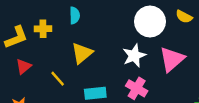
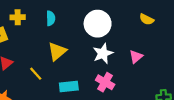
white circle: (150, 22) -> (98, 24), moved
yellow cross: (43, 29) -> (18, 17), moved
pink triangle: (172, 59) -> (136, 57), size x0.6

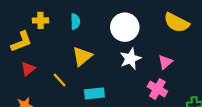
yellow semicircle: (147, 19) -> (177, 23), size x1.6
pink cross: (105, 82) -> (157, 89), moved

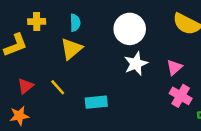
yellow triangle: (82, 56) -> (71, 49), moved
red triangle: (28, 69) -> (25, 86), moved
pink cross: (157, 89) -> (181, 96), moved

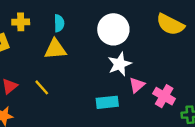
yellow triangle: (71, 49) -> (55, 49), turned 35
pink triangle: (174, 67) -> (137, 85), moved
cyan rectangle: (96, 102) -> (107, 102), moved

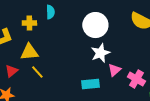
yellow cross: (21, 22) -> (29, 23), moved
cyan semicircle: (59, 23) -> (50, 12), moved
yellow triangle: (55, 49) -> (29, 52), moved

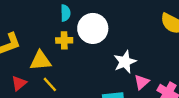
yellow cross: (29, 23) -> (64, 40), moved
white circle: (95, 25) -> (93, 28), moved

